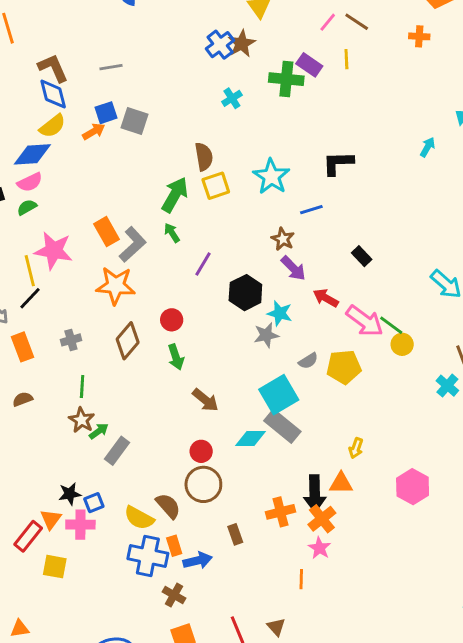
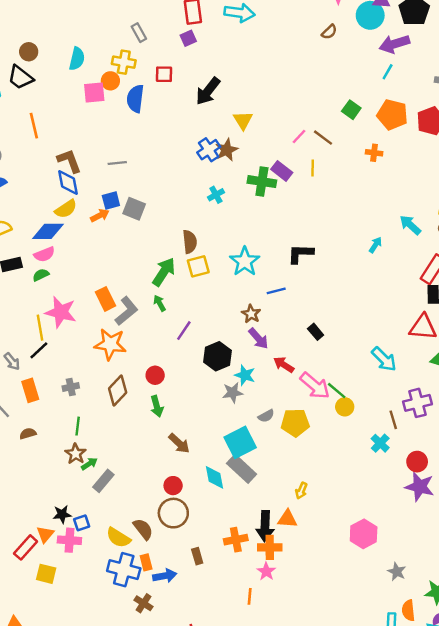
cyan diamond: (250, 438) -> (214, 477), turned 75
pink hexagon: (413, 487) -> (364, 534), moved
orange cross: (322, 519) -> (270, 547), turned 35

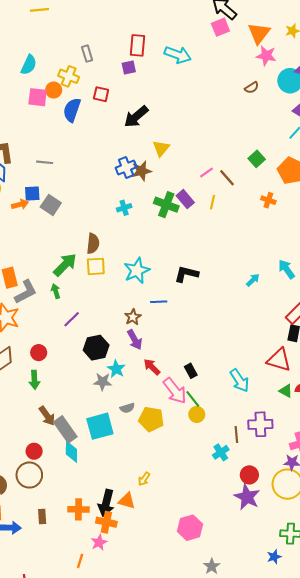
black rectangle: (316, 332) -> (191, 371), moved
gray rectangle: (242, 469) -> (65, 429), moved

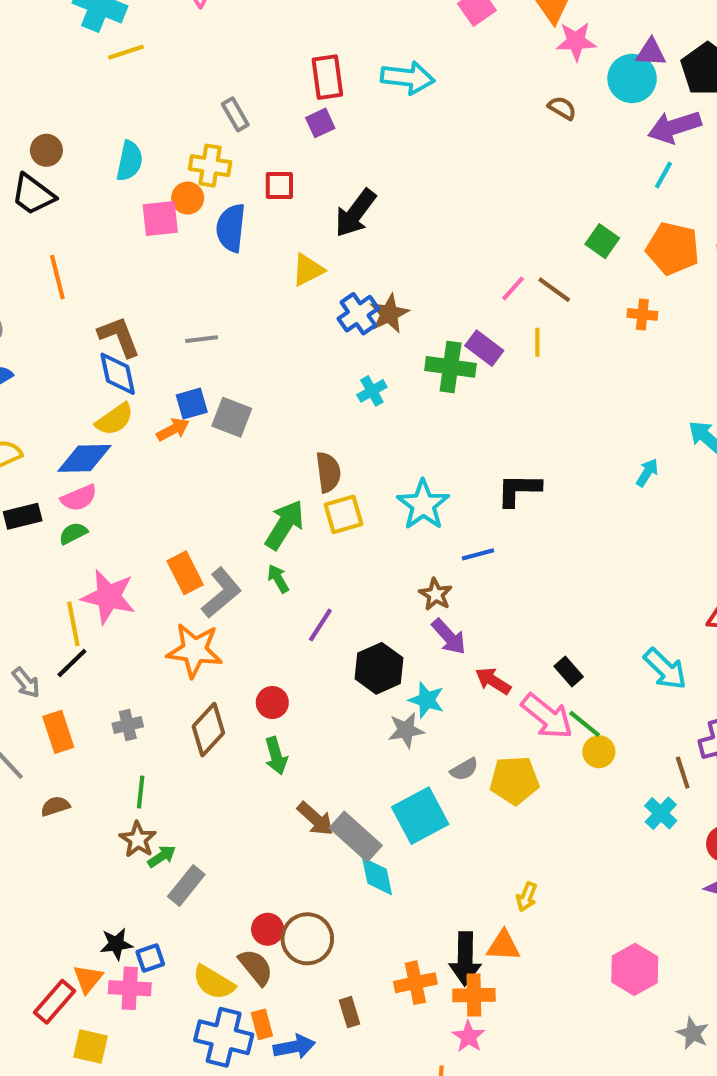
brown semicircle: (252, 88) -> (562, 108), turned -104
yellow triangle: (161, 148) -> (308, 270), moved, turned 36
red circle: (34, 451) -> (268, 929), moved

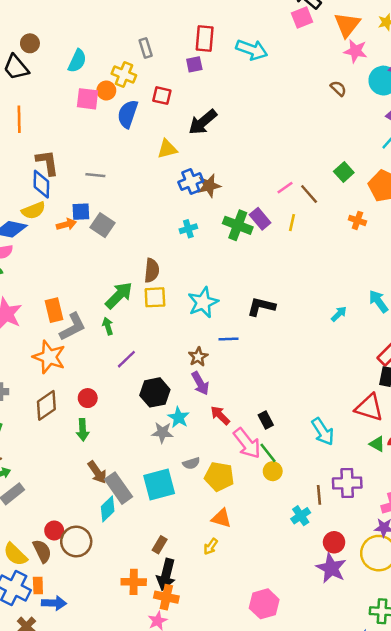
cyan diamond: (377, 876) -> (108, 509), moved, turned 45
orange triangle: (503, 946) -> (221, 518), moved
brown rectangle: (350, 1012) -> (160, 545), moved, turned 35

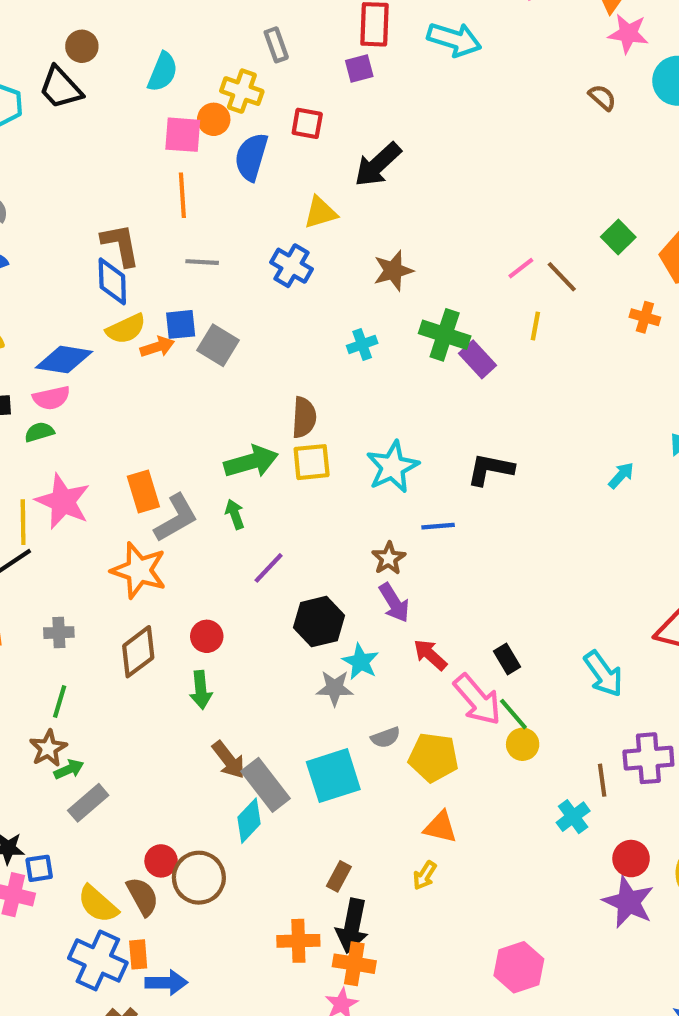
orange line: (19, 119) -> (182, 195), moved
blue cross: (191, 182) -> (291, 266), moved, turned -35
yellow semicircle: (33, 210) -> (126, 329), moved
purple rectangle: (260, 219) -> (477, 359), moved
green arrow: (119, 295) -> (251, 462), turned 32

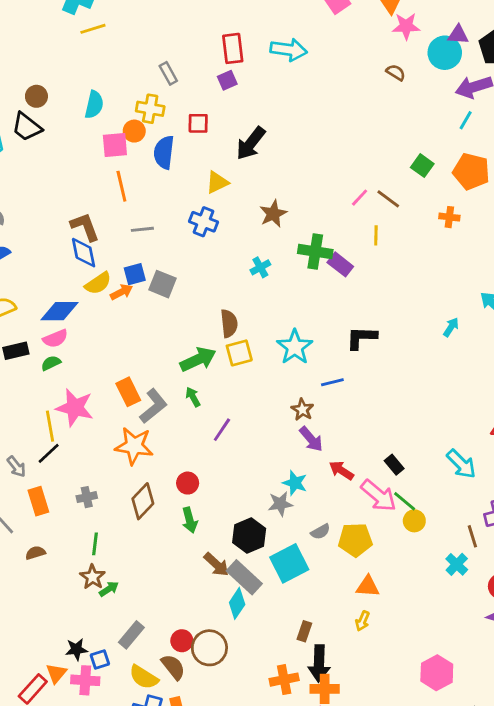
black hexagon: (319, 622) -> (249, 536), moved
gray rectangle: (88, 803) -> (131, 635), moved

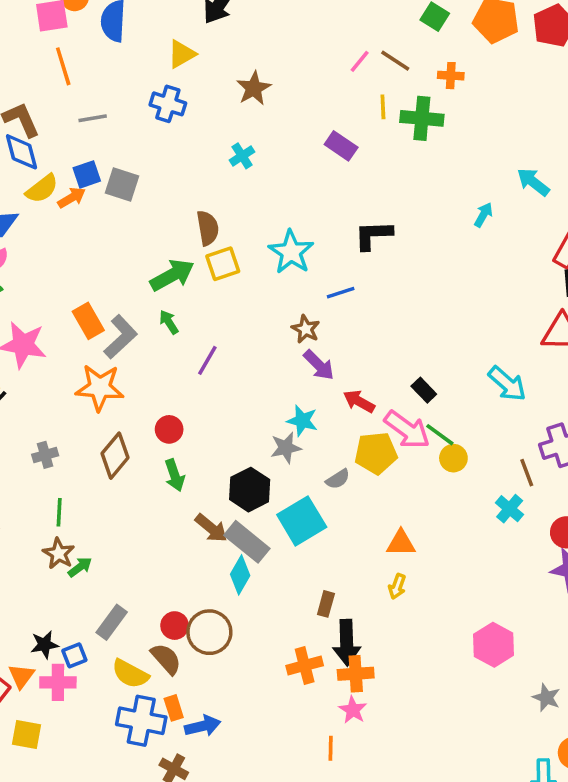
orange cross: (449, 217) -> (451, 76), moved
green cross: (315, 251) -> (422, 118), moved
yellow pentagon: (355, 540) -> (376, 453), moved

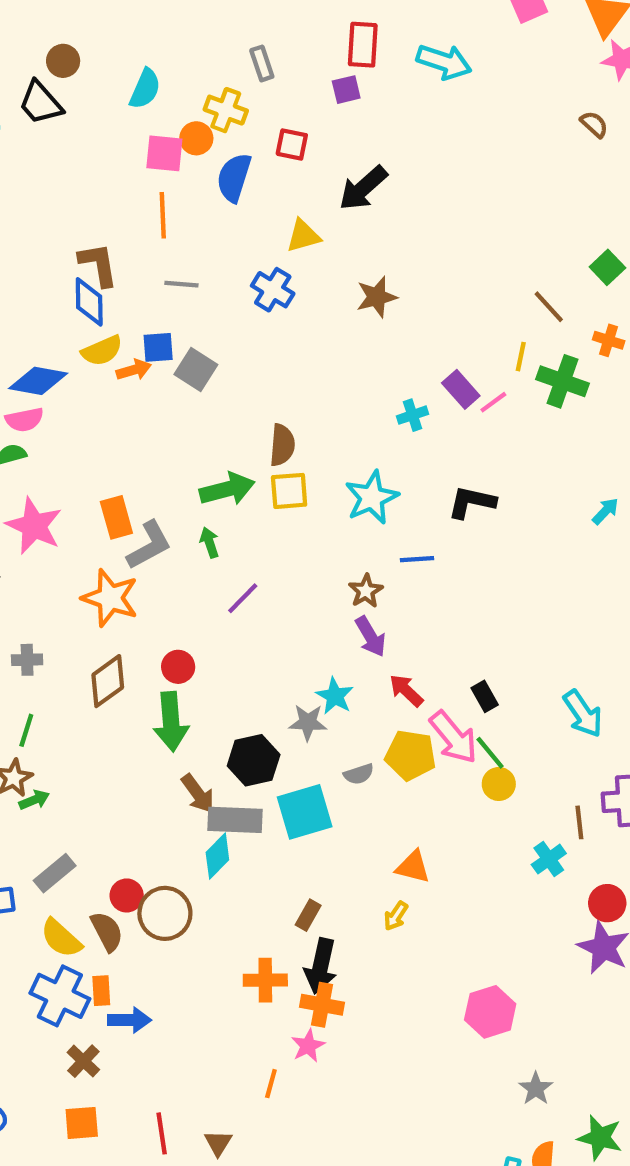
pink line: (360, 61) -> (493, 402), moved
cyan cross: (242, 156) -> (412, 415), moved
green arrow: (175, 475) -> (171, 722), size x1.5
gray rectangle: (247, 542) -> (235, 820), turned -51

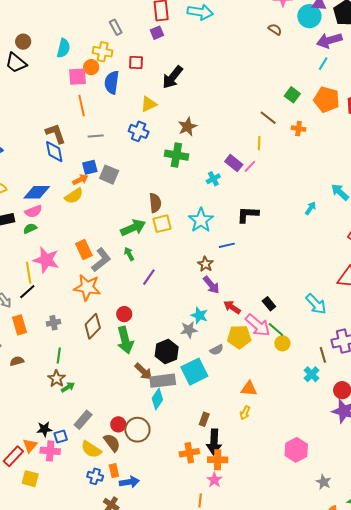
yellow semicircle: (102, 351) -> (74, 196), moved
green cross: (562, 381) -> (176, 155), moved
blue cross: (60, 996) -> (95, 476), size x0.6

